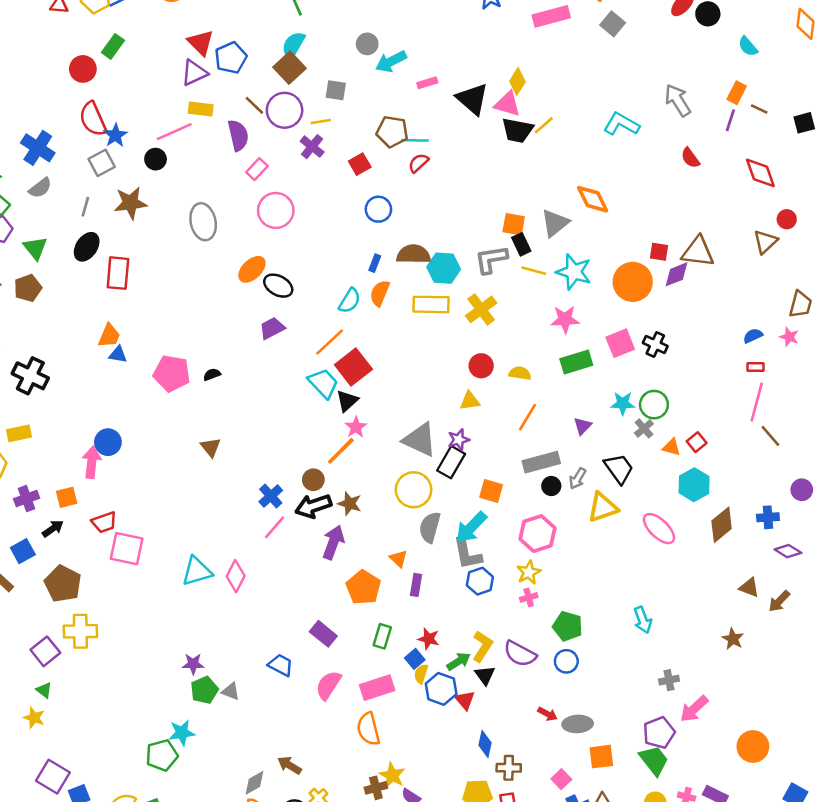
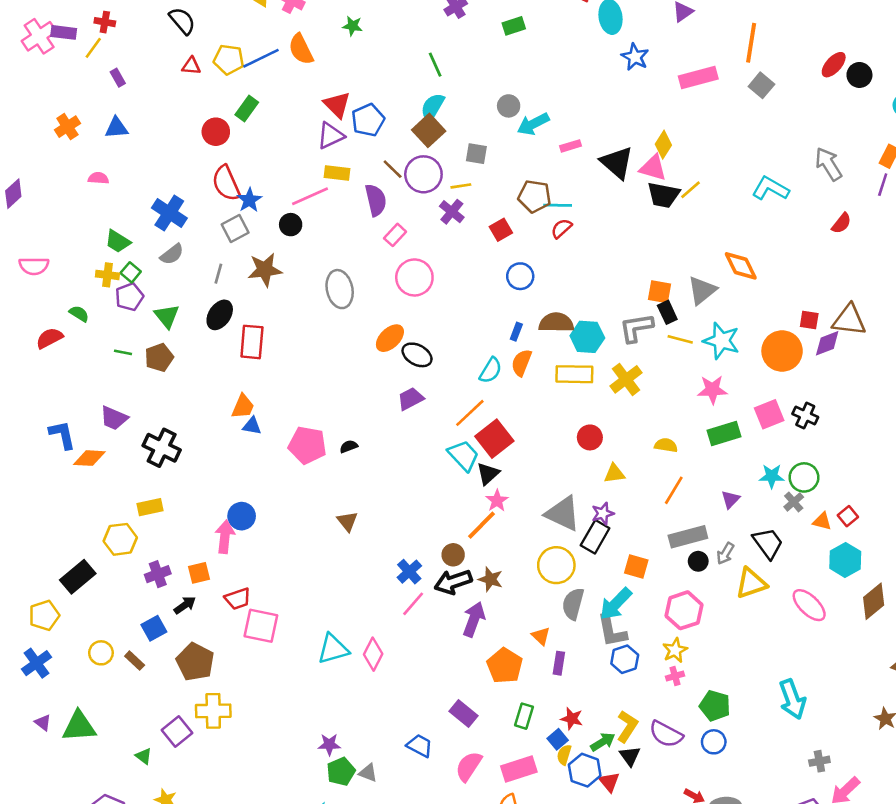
red semicircle: (690, 158) -> (841, 223), turned -105
red circle: (481, 366) -> (590, 437), moved
cyan arrow: (643, 620) -> (792, 699), size x1.4
green triangle: (44, 690) -> (144, 756), moved

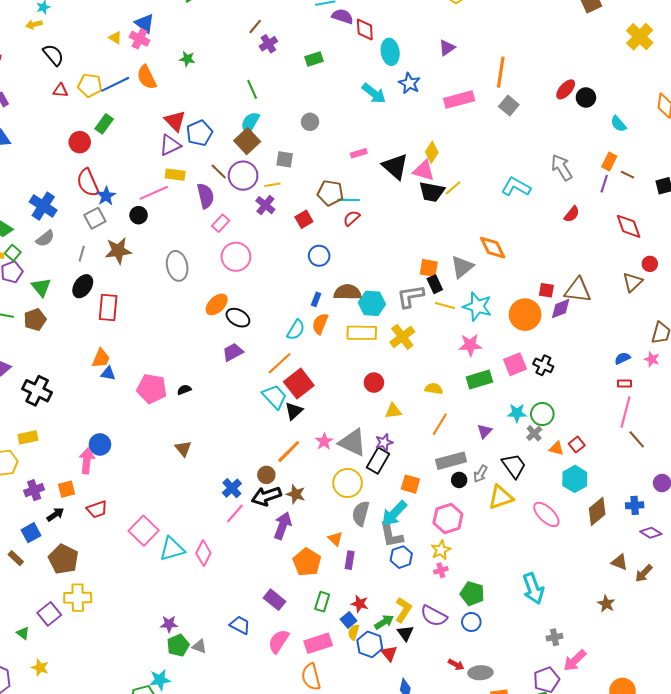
cyan arrow: (533, 124) -> (374, 93), moved, turned -115
pink star: (497, 501) -> (324, 441), moved
pink square: (261, 626) -> (144, 531), moved, turned 32

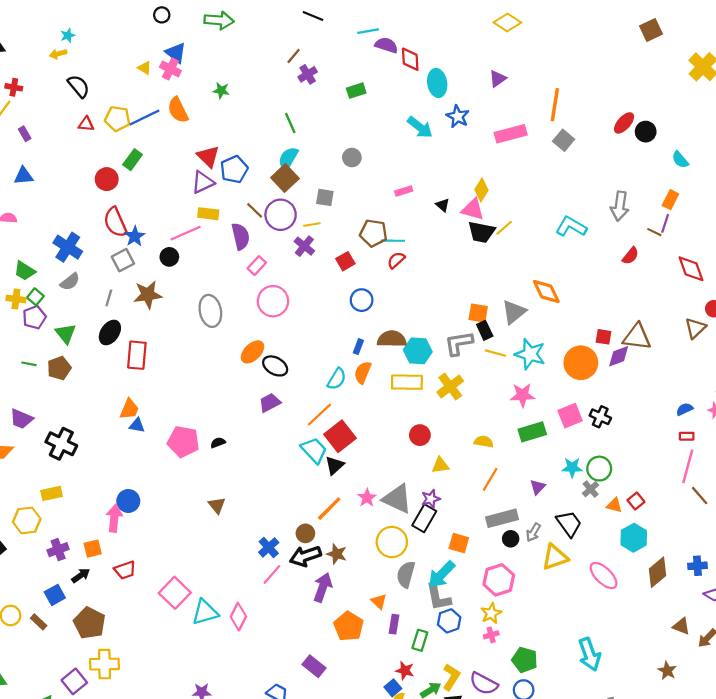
black triangle: (395, 166) -> (443, 205), size x0.5
gray arrow: (562, 167) -> (620, 206), turned -140
brown line: (628, 175) -> (654, 232), moved
green rectangle: (322, 602) -> (420, 640), moved

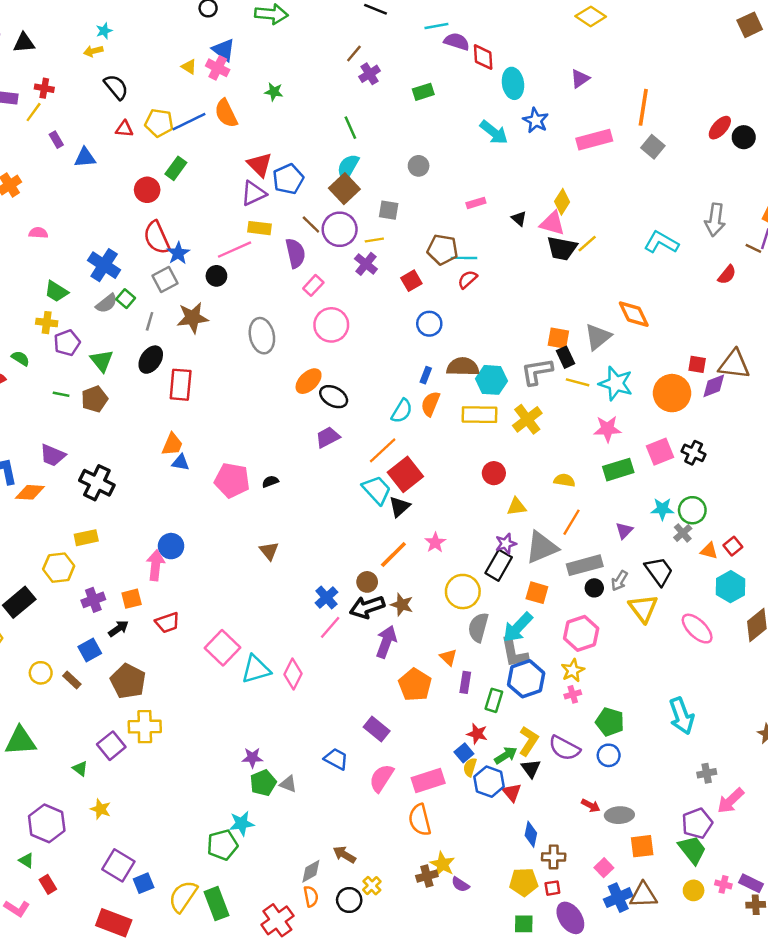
blue triangle: (24, 176) -> (85, 158), moved
green square: (35, 297) -> (126, 299), moved
gray triangle: (397, 499) -> (542, 547), moved, turned -48
yellow triangle: (555, 557) -> (643, 608), turned -48
blue hexagon: (449, 621) -> (526, 679), size x1.4

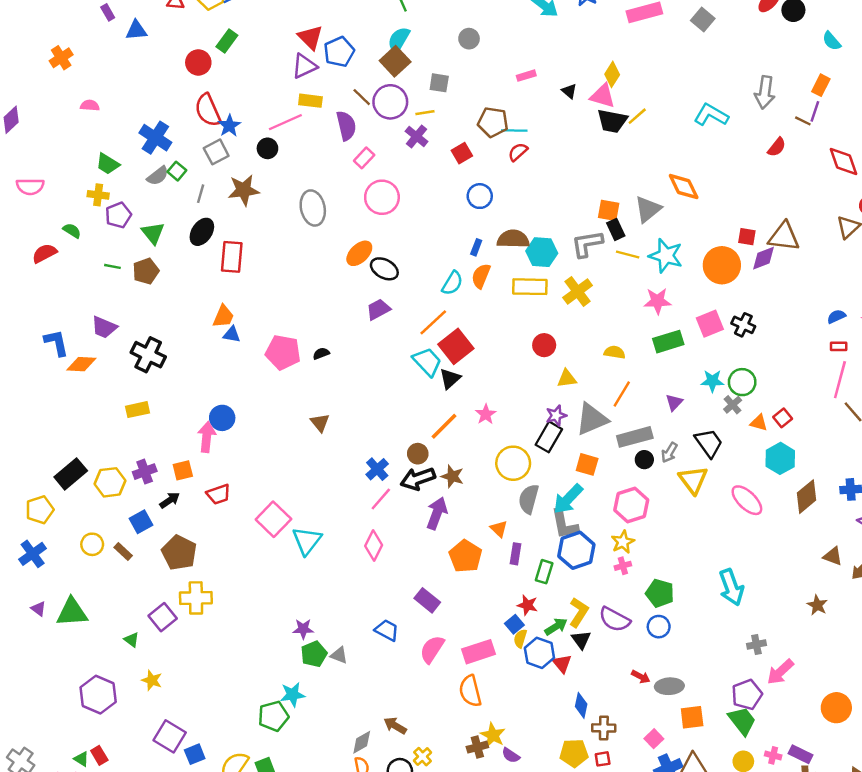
yellow hexagon: (59, 568) -> (110, 482), moved
cyan triangle: (256, 669) -> (307, 541), turned -36
pink diamond: (293, 674) -> (374, 545), moved
green triangle: (26, 861) -> (81, 759), moved

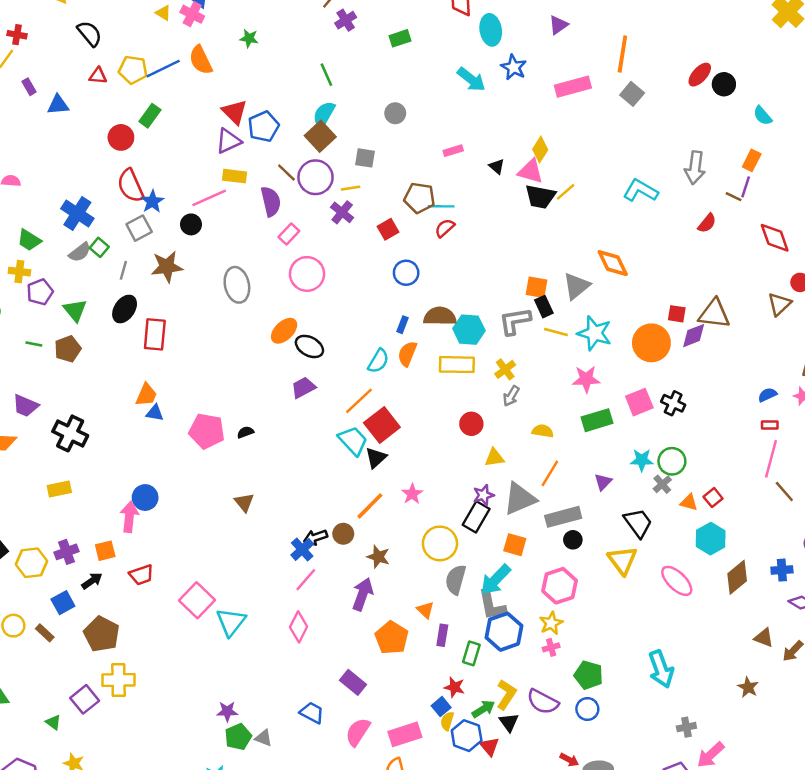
yellow cross: (578, 291) -> (505, 369), size x0.7
gray arrow: (669, 452) -> (511, 396), moved
black arrow: (418, 479) -> (315, 537), moved, size x0.7

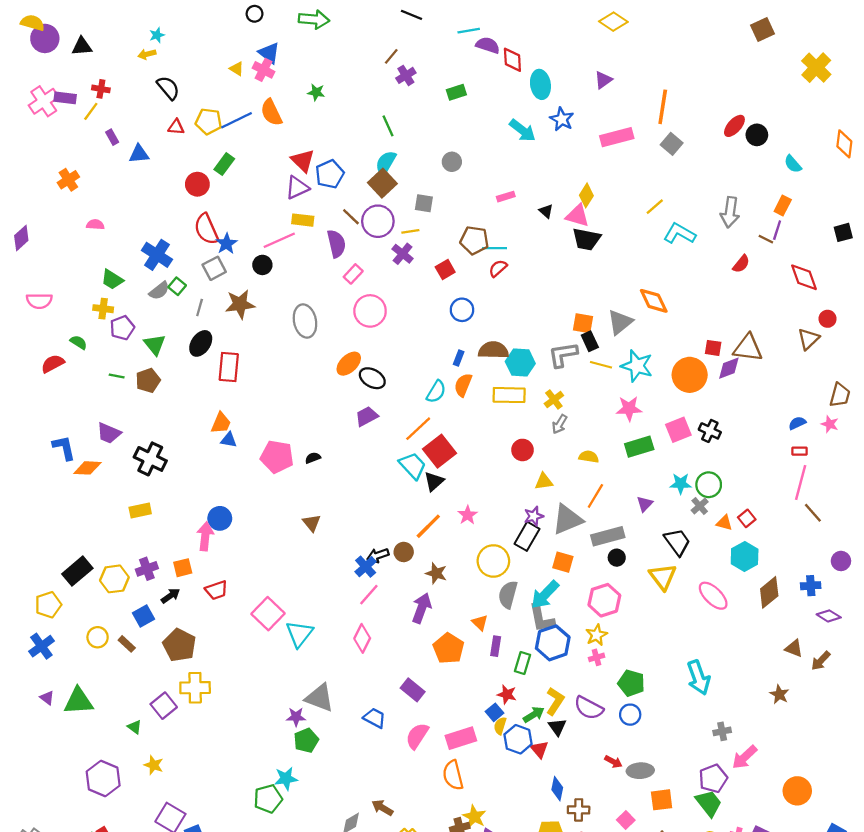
yellow line: (566, 192) -> (655, 207), moved
gray triangle: (264, 738) -> (320, 698), moved, size x1.8

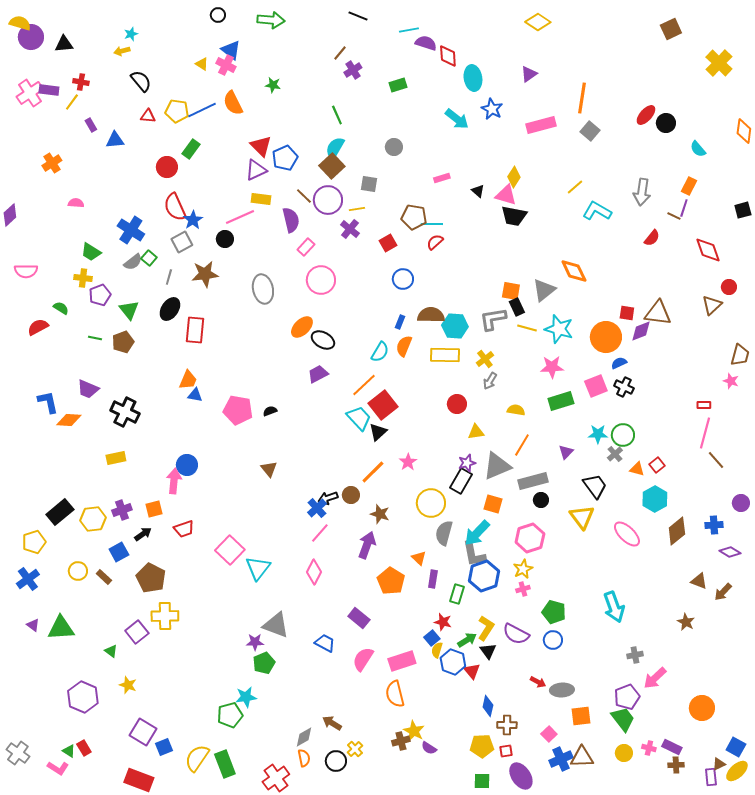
blue semicircle: (797, 423) -> (619, 363), moved

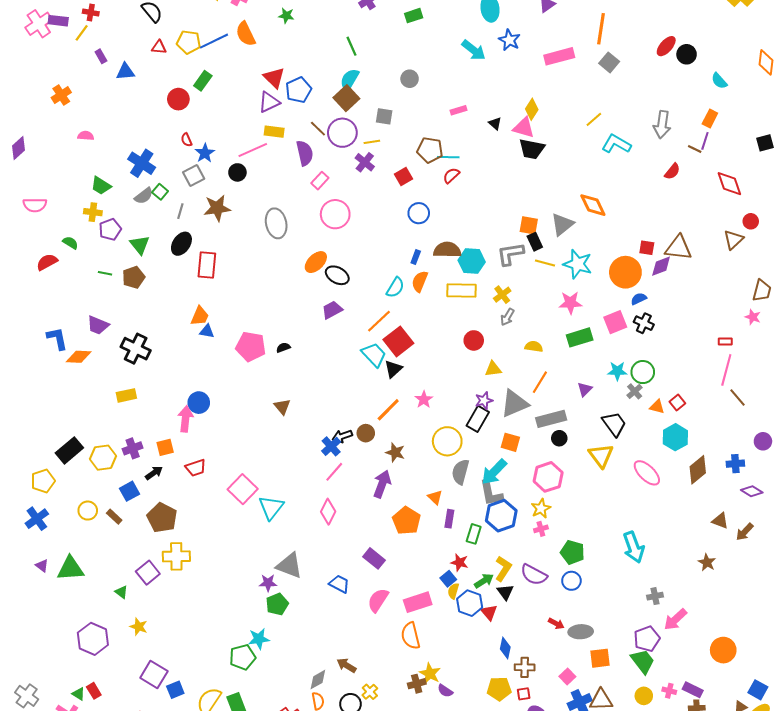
red semicircle: (175, 207) -> (187, 140), size x0.5

